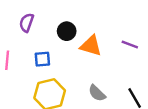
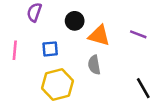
gray semicircle: (97, 93) -> (94, 65), moved, turned 36

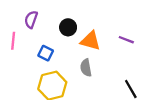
blue square: (50, 49) -> (46, 53), turned 32
pink line: (15, 50) -> (13, 41), moved

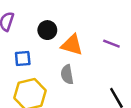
blue square: (46, 53) -> (23, 58), turned -32

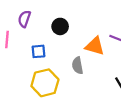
orange triangle: (72, 45) -> (95, 46), moved

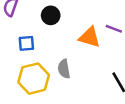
gray semicircle: (77, 65) -> (64, 69), moved

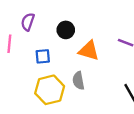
orange triangle: (90, 37) -> (89, 51), moved

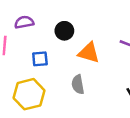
purple semicircle: (28, 22) -> (24, 22), turned 60
yellow hexagon: (50, 90) -> (29, 94), moved

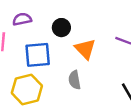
orange triangle: (89, 53) -> (85, 49), turned 30
blue square: (40, 59) -> (38, 55), size x1.6

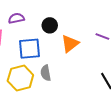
orange triangle: (85, 49) -> (70, 44), turned 36
gray semicircle: (75, 80) -> (46, 73), moved

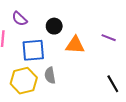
purple semicircle: (16, 18) -> (20, 19), turned -126
orange triangle: (70, 44) -> (75, 45), turned 42

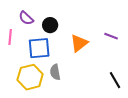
black circle: (54, 26) -> (50, 25), moved
orange triangle: (75, 45) -> (79, 43), turned -42

